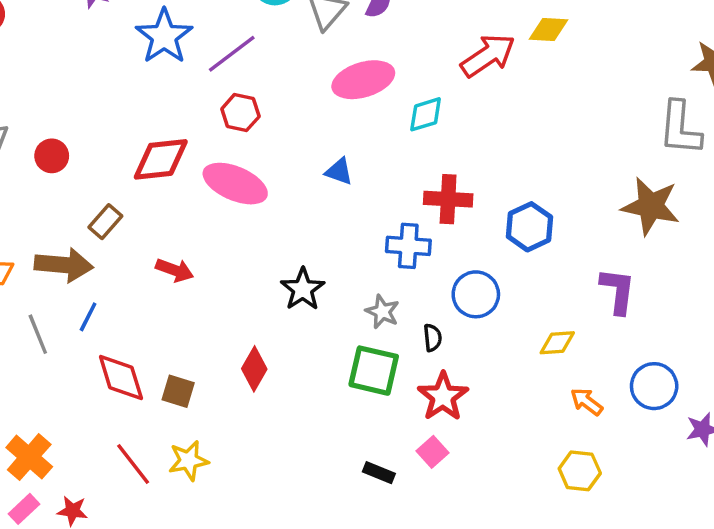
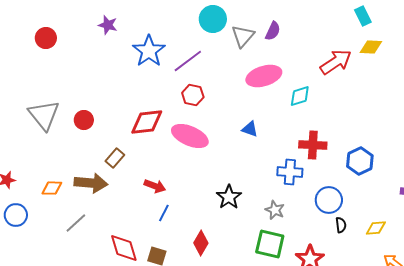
blue line: (88, 317) -> (164, 213), moved
gray line: (38, 334) -> (76, 223), turned 70
black semicircle: (433, 338) -> (341, 225), moved

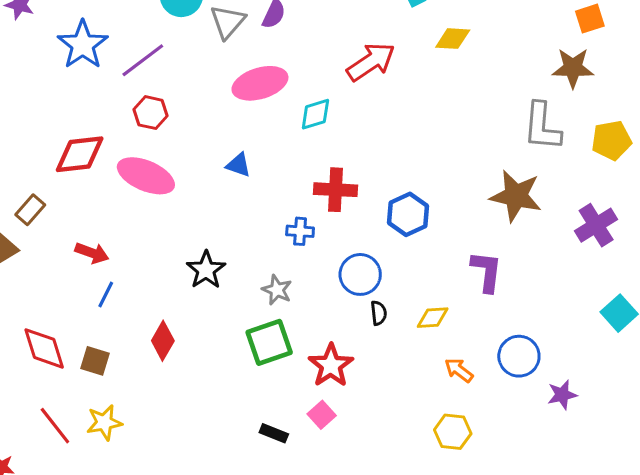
yellow diamond: (371, 47) -> (453, 39), moved
blue cross: (290, 172) -> (300, 231), size x0.7
green square: (270, 244) -> (269, 342), turned -32

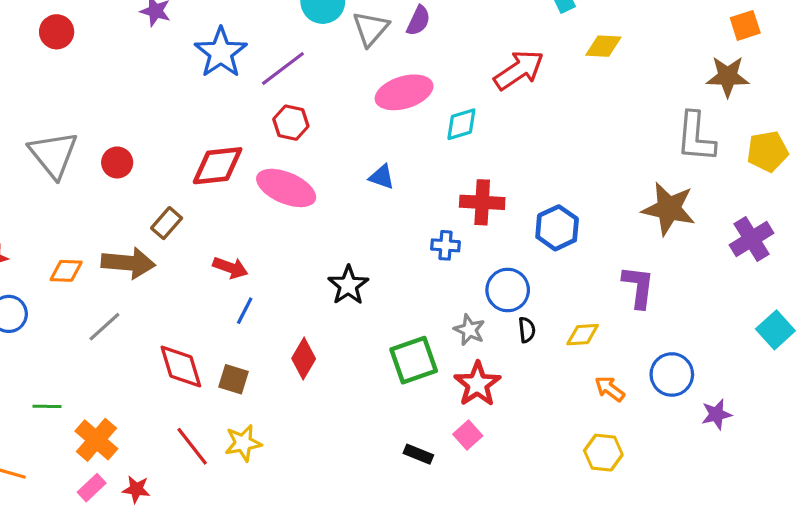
gray star: (277, 290) -> (469, 330), moved

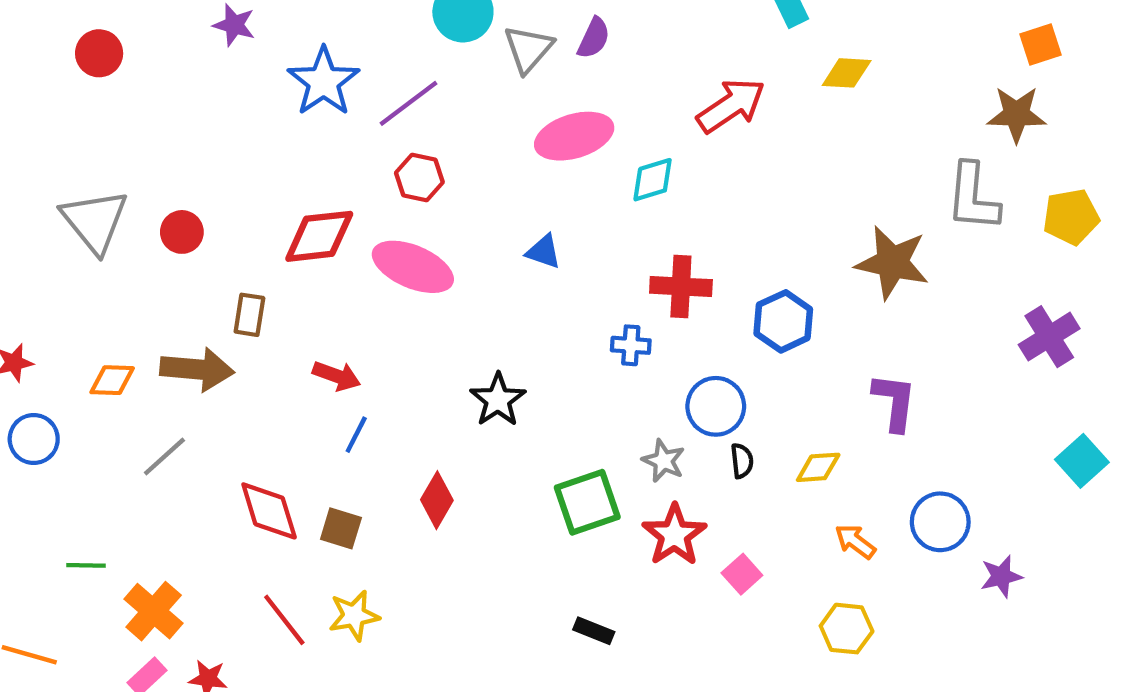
brown star: (669, 209) -> (892, 262), moved
brown rectangle: (167, 223) -> (249, 315), turned -32
pink square: (468, 435) -> (742, 574), moved

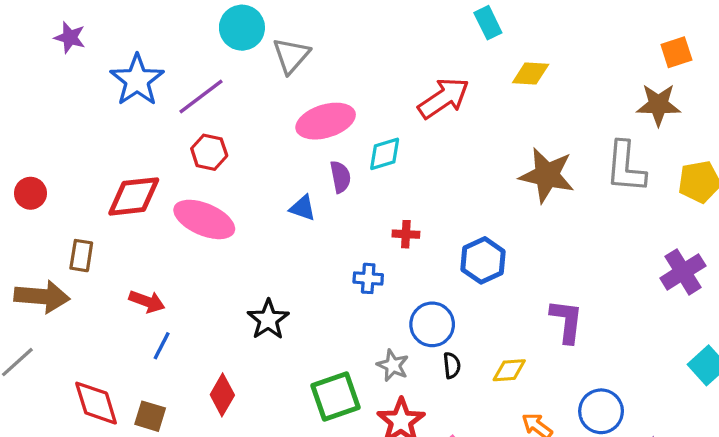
purple semicircle: (594, 38) -> (340, 177), moved, turned -36
brown star: (892, 262) -> (547, 175), moved
red cross: (681, 286) -> (406, 234), size x0.6

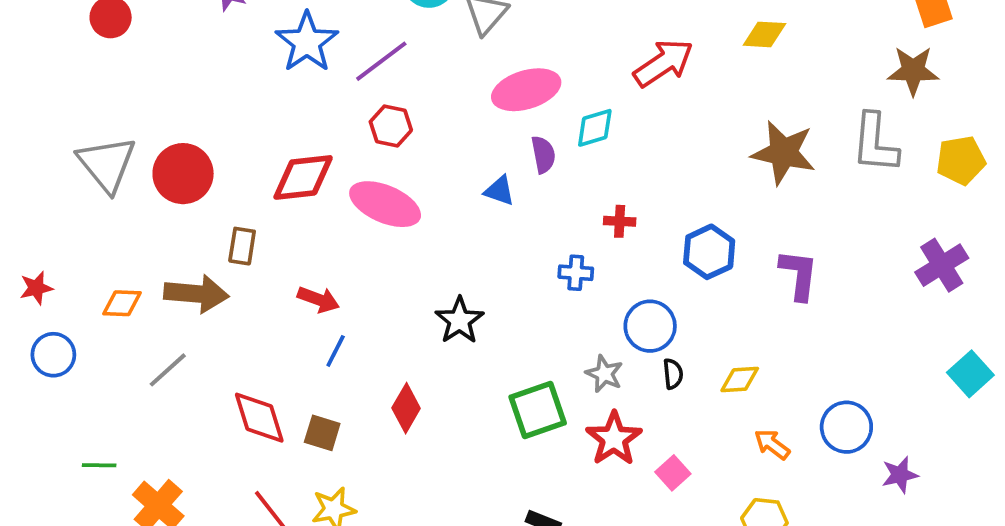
red circle: (30, 193) -> (183, 174), size x1.6
purple L-shape: (567, 321) -> (799, 275), moved

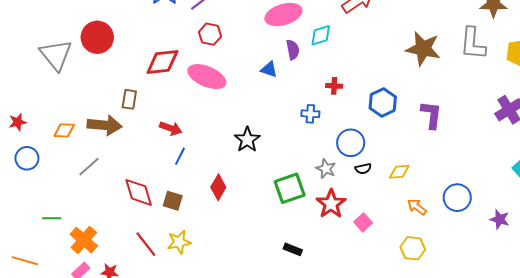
red circle: (183, 174) -> (97, 37), moved
black semicircle: (673, 374) -> (363, 169), turned 84
purple star: (900, 475) -> (500, 219), moved, turned 30

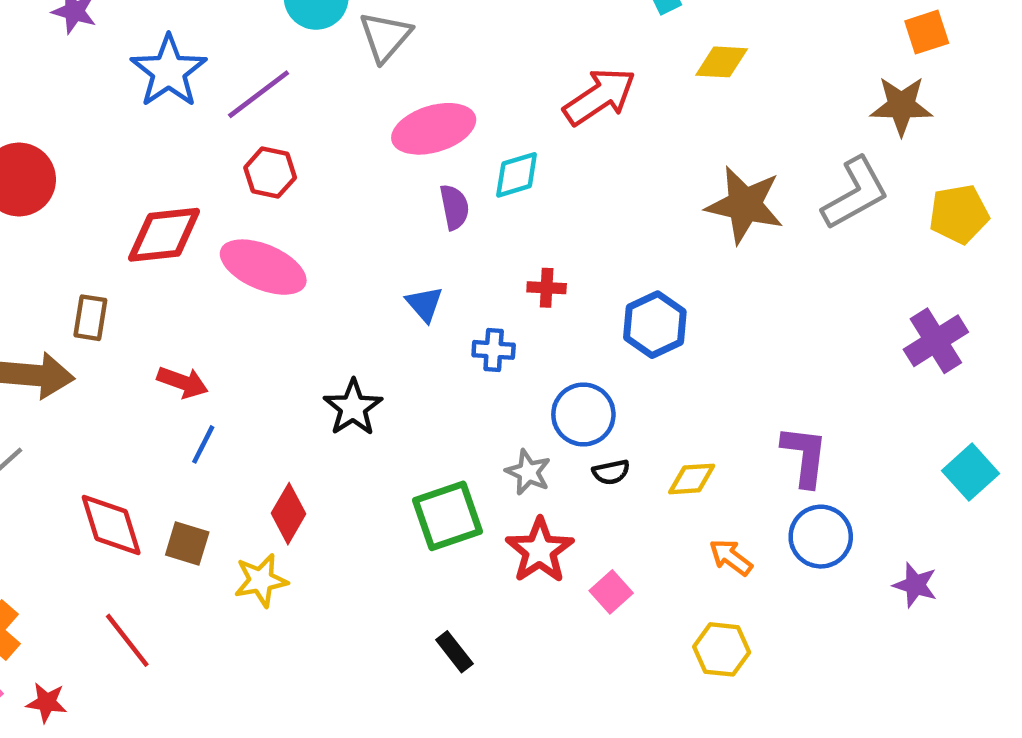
gray L-shape: (473, 43) -> (855, 193), turned -124
blue triangle: (269, 69) -> (424, 304), moved, turned 30
purple L-shape: (431, 115) -> (805, 456), moved
yellow star: (179, 242) -> (261, 580), moved
black rectangle: (293, 249) -> (454, 652), turned 30

